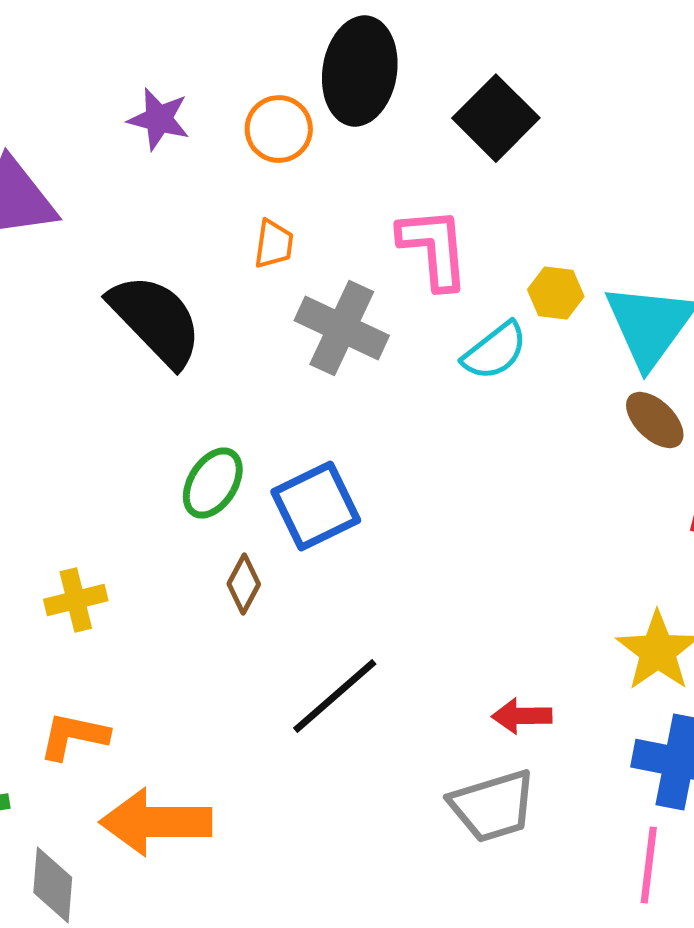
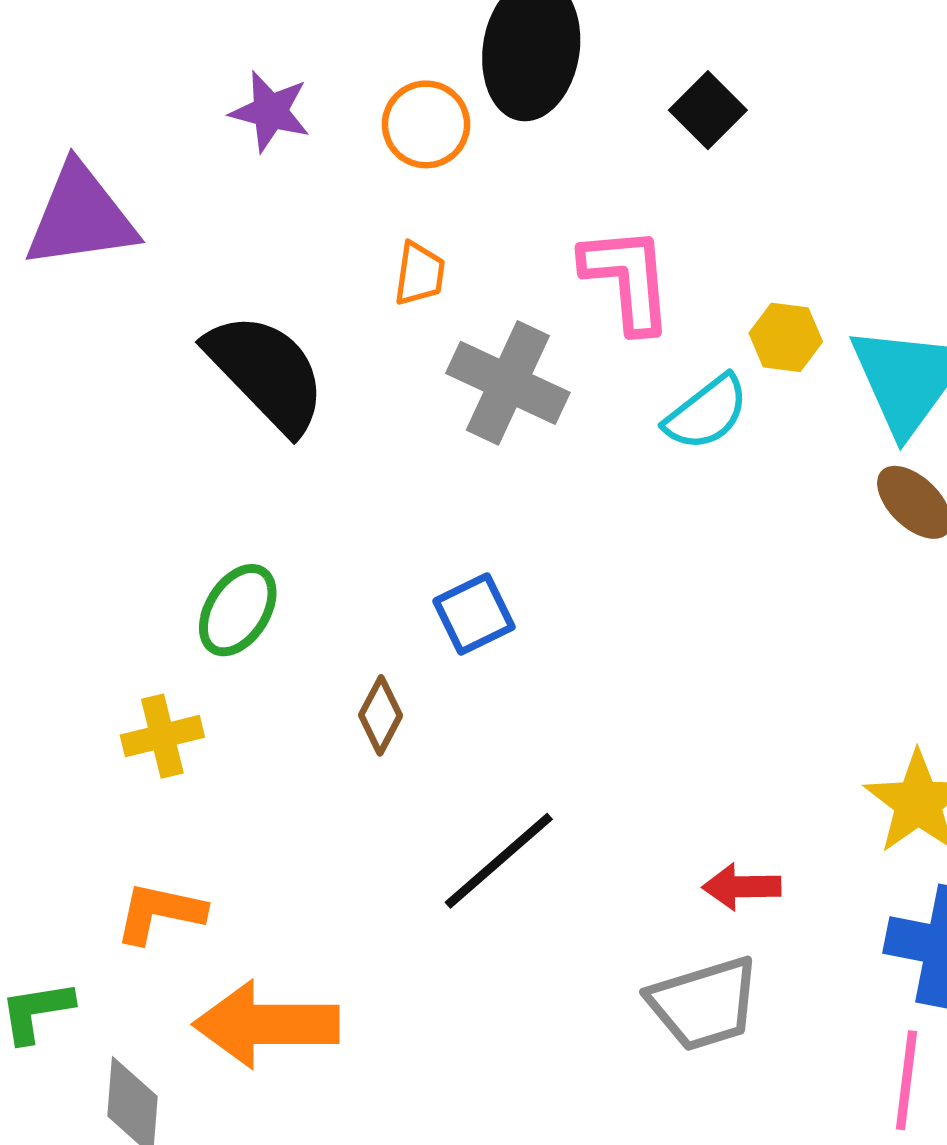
black square: (496, 118) -> (708, 110), size x0.7
green ellipse: (213, 483) -> (238, 610), moved
blue square: (316, 506) -> (474, 614), size x0.7

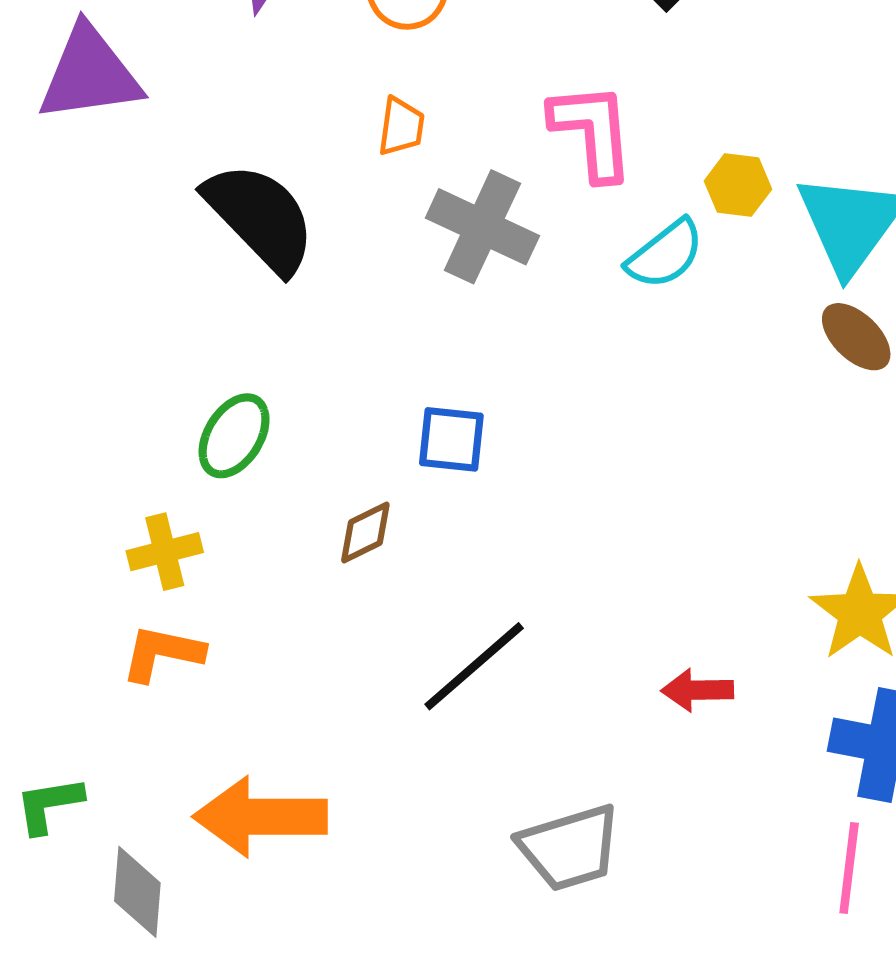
blue square: (474, 614) -> (451, 439), turned 32
brown diamond: (381, 715) -> (365, 533), turned 36
orange L-shape: (160, 913) -> (162, 653), moved
gray trapezoid: (704, 1004) -> (570, 848), moved

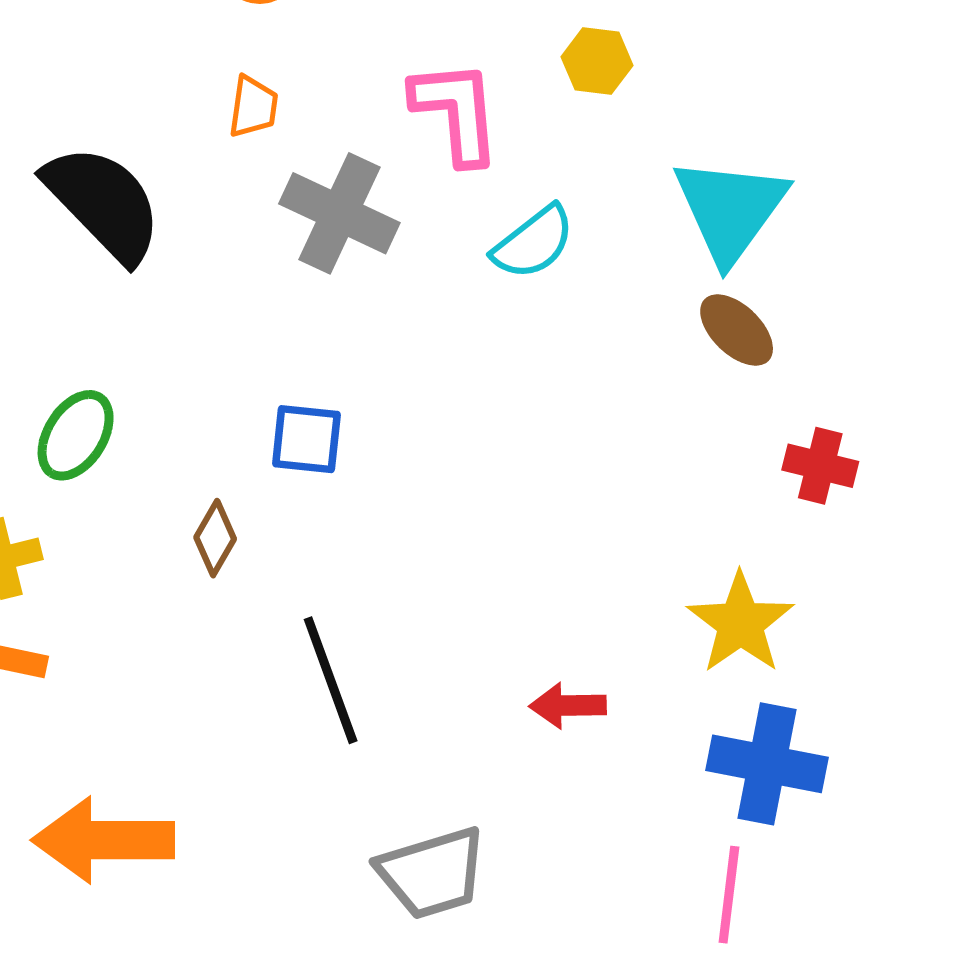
yellow hexagon: (738, 185) -> (597, 61), moved
brown diamond: (365, 533) -> (215, 538), turned -34
black line: (474, 666) -> (331, 680), turned -69

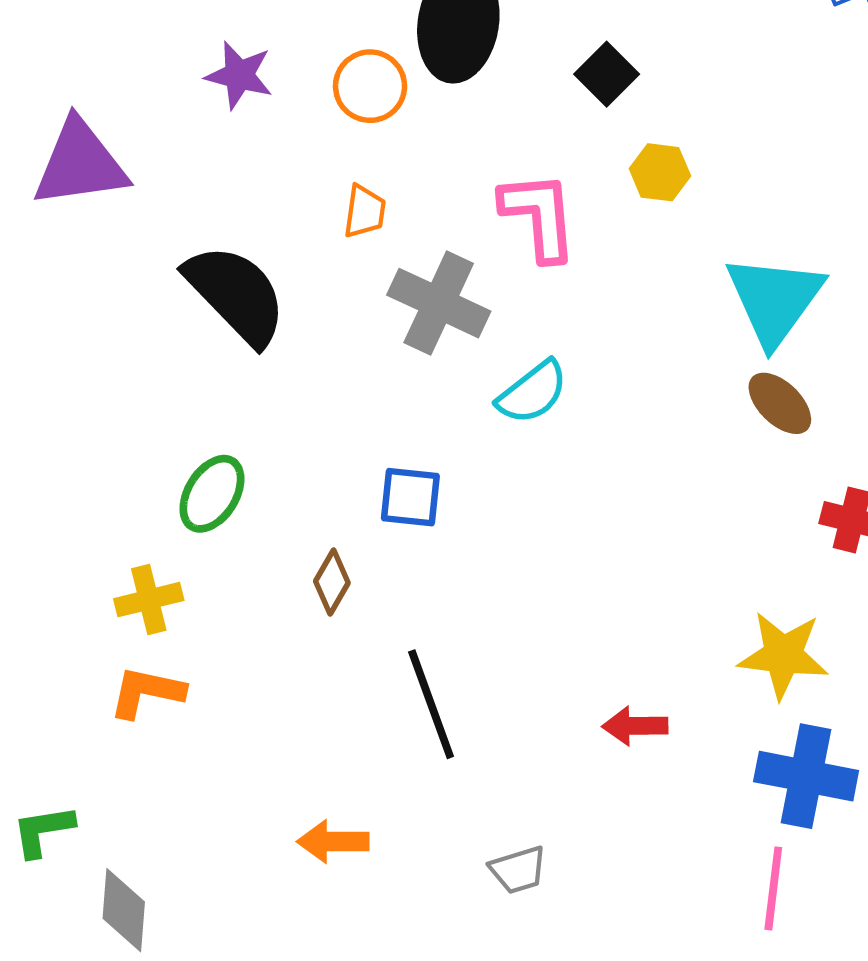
cyan semicircle: (534, 242) -> (532, 392), moved
yellow star: (740, 623) -> (783, 655), turned -30
orange arrow: (103, 840) -> (333, 842), moved, size x0.6
gray trapezoid: (432, 873) -> (518, 870), size x0.6

